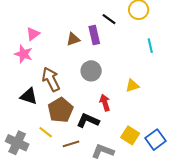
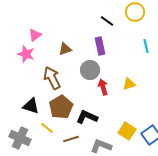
purple rectangle: (94, 35) -> (100, 46), moved
brown triangle: (73, 39) -> (65, 49), moved
black triangle: (29, 96) -> (31, 106), moved
red arrow: (105, 103) -> (103, 87), moved

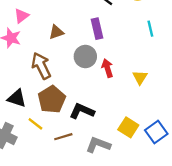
yellow triangle: (129, 84) -> (140, 77), moved, turned -40
red arrow: (103, 87) -> (107, 68), moved

